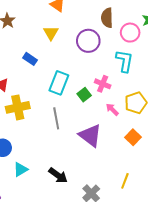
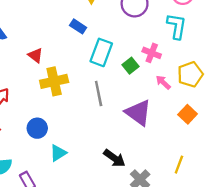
blue rectangle: (30, 59) -> (78, 26), moved
black arrow: (58, 175) -> (114, 158), moved

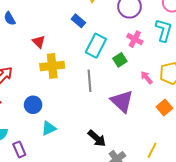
pink cross: (152, 53) -> (135, 39), moved

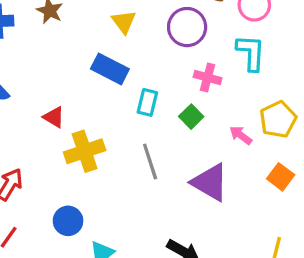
blue rectangle: (78, 21) -> (110, 69), size x1.5
cyan rectangle: (96, 46) -> (147, 102), size x0.7

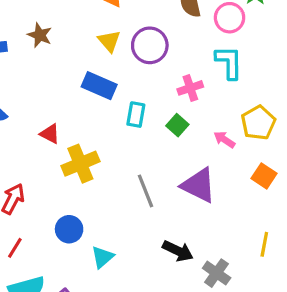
purple circle: (187, 27) -> (150, 45), moved
pink cross: (208, 78) -> (190, 88), turned -30
gray line: (150, 161) -> (145, 191), moved

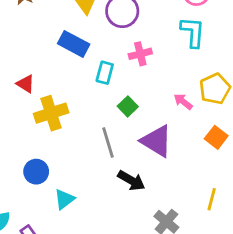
pink cross: (190, 88) -> (140, 54), moved
green square: (177, 125) -> (128, 106), moved
black arrow: (178, 251) -> (131, 180), moved

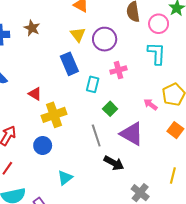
blue rectangle: (74, 44) -> (69, 64), turned 40
blue circle: (36, 172) -> (43, 146), moved

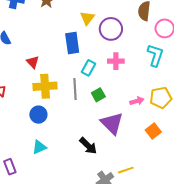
pink arrow: (151, 104) -> (137, 101), turned 112
gray line: (96, 136) -> (75, 89), moved
blue circle: (43, 146) -> (38, 115), moved
yellow line: (173, 175) -> (126, 170), moved, turned 42

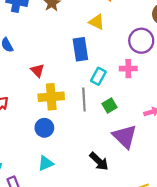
yellow triangle: (87, 18) -> (97, 22), turned -42
purple circle: (111, 29) -> (141, 41), moved

